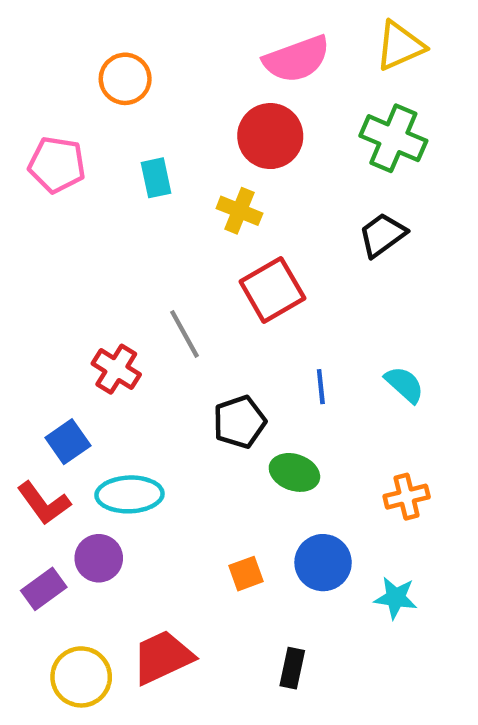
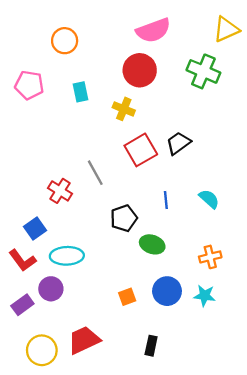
yellow triangle: (400, 46) -> (226, 29), moved
black trapezoid: (382, 235) -> (178, 143), moved
cyan star: (396, 598) -> (205, 296), moved

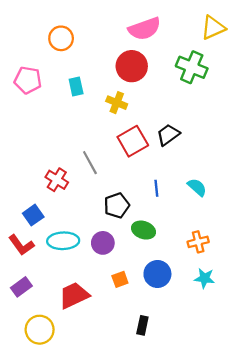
purple circle: (51, 289) -> (103, 243), moved
cyan star: (205, 296) -> (205, 278), moved
red trapezoid: (84, 340) -> (74, 295), moved

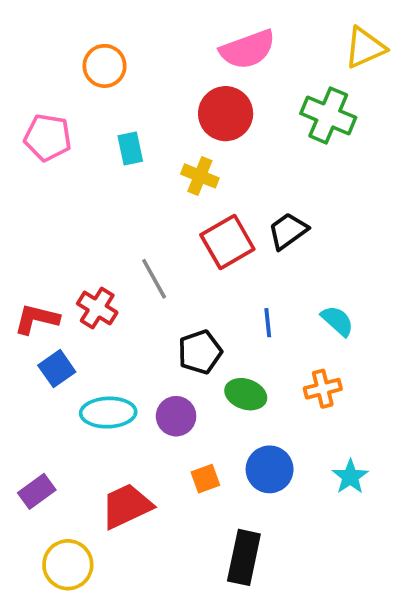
orange cross: (198, 242) -> (323, 389), moved
red L-shape: (21, 245) -> (37, 319), moved, turned 140
cyan star: (205, 278) -> (350, 477), turned 30
black rectangle: (142, 325) -> (244, 557), size x1.6

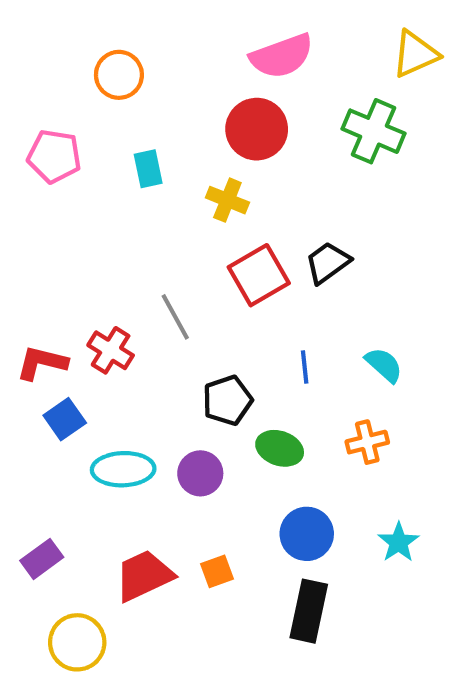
orange square: (205, 479) -> (217, 571), moved
black rectangle: (244, 557) -> (309, 611), moved

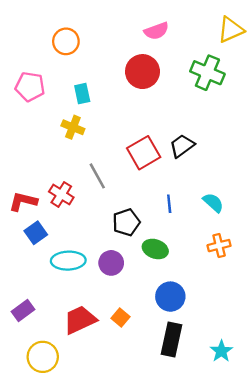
pink semicircle: (282, 56) -> (156, 31), size x0.7
yellow cross: (227, 200) -> (73, 127), moved
orange cross: (367, 442) -> (219, 246), moved
cyan star: (399, 542) -> (221, 351), moved
orange square: (217, 571) -> (120, 317), turned -30

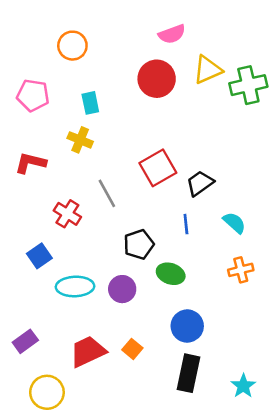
yellow triangle: (231, 30) -> (208, 70), moved
green cross: (207, 73) -> (248, 85), moved, turned -36
black trapezoid: (182, 146) -> (200, 183), moved
red L-shape: (23, 201) -> (30, 163), moved

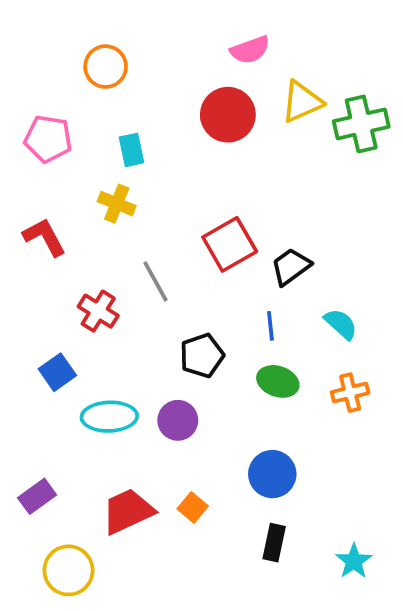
red L-shape: (30, 163) -> (44, 237), turned 48
green ellipse: (171, 274) -> (278, 381), moved
black rectangle: (188, 373) -> (274, 543), size x0.7

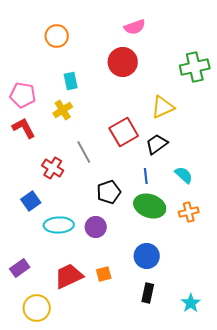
yellow triangle: (302, 102) -> (163, 107), moved
pink pentagon: (48, 139) -> (23, 95), moved
yellow cross: (117, 204) -> (63, 110), turned 36
green ellipse: (278, 381) -> (150, 206), size x1.4
orange square: (193, 507) -> (104, 274), turned 35

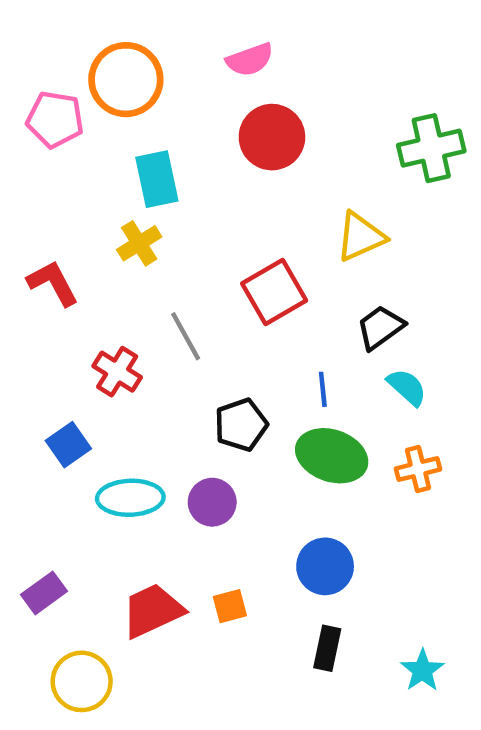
pink semicircle: (135, 27) -> (250, 60), moved
orange circle: (57, 36) -> (126, 80), size x1.4
cyan rectangle: (71, 81) -> (157, 179), size x1.4
pink pentagon: (23, 95) -> (55, 119), moved
black trapezoid: (157, 144) -> (380, 327), moved

